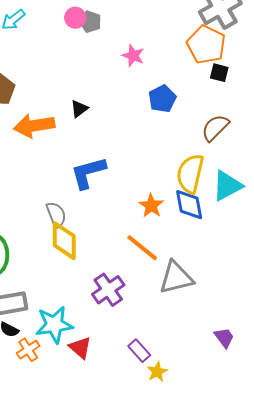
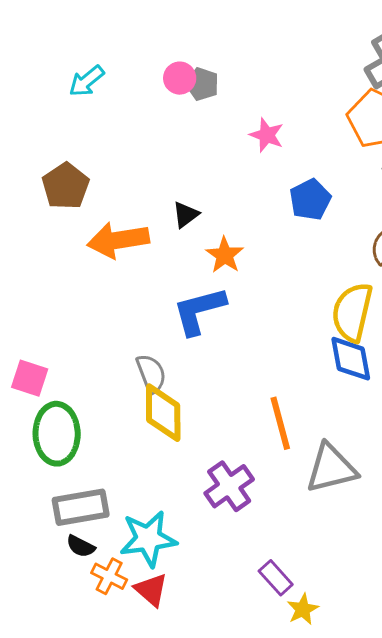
orange star: (151, 206) -> (225, 255), moved
orange line: (142, 248) -> (280, 423), turned 36
red triangle: (80, 348) -> (151, 590), moved
orange cross: (28, 350) -> (109, 576), turned -30

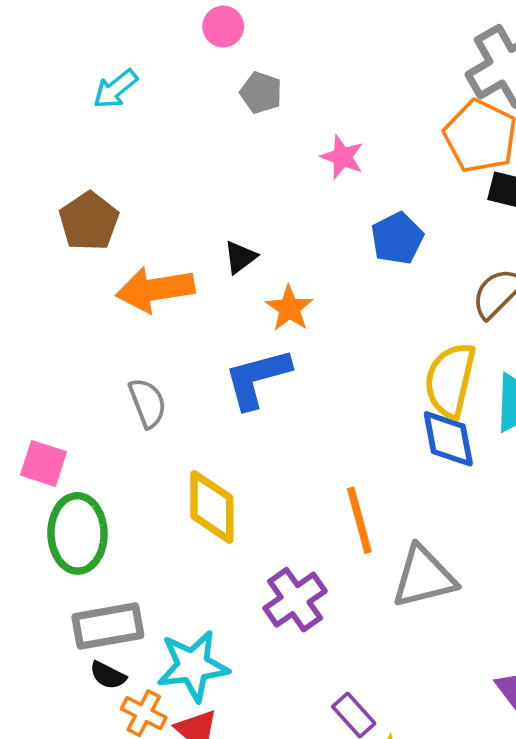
pink circle: (180, 78) -> (223, 26), moved
gray semicircle: (151, 374) -> (148, 403), moved

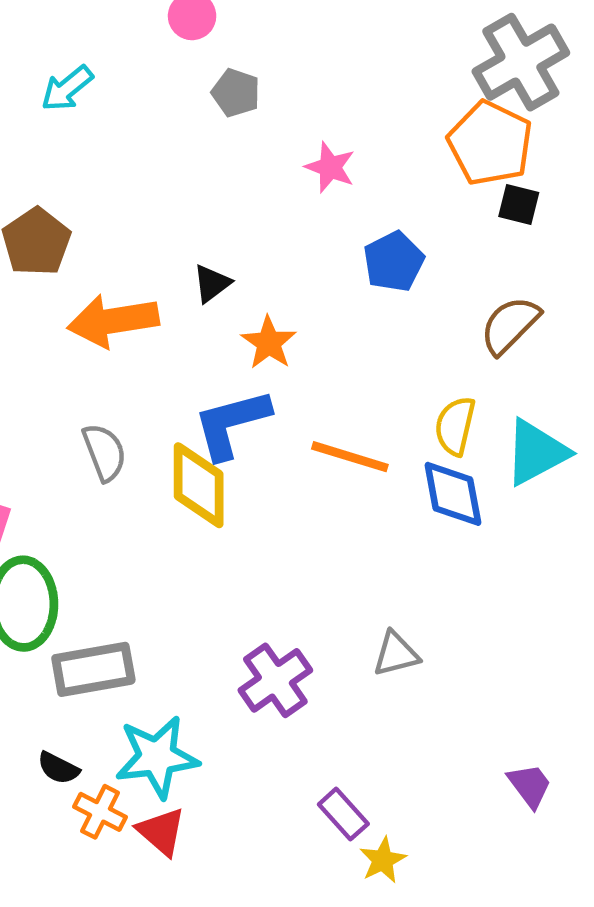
yellow semicircle: (450, 380) -> (455, 426), size x0.7
yellow diamond: (212, 507) -> (199, 485), moved
orange line: (359, 520) -> (350, 457), moved, turned -58
gray triangle: (424, 577) -> (396, 654), moved, size x0.6
gray rectangle: (108, 626) -> (93, 669), moved

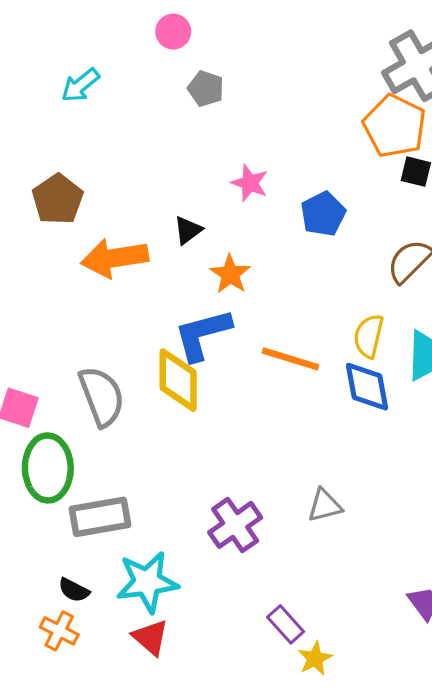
pink star: (330, 167) -> (250, 183), moved
gray semicircle: (104, 452) -> (102, 396), moved, size x1.4
orange cross: (100, 812) -> (59, 631), moved

